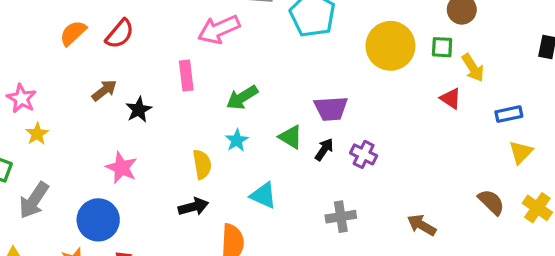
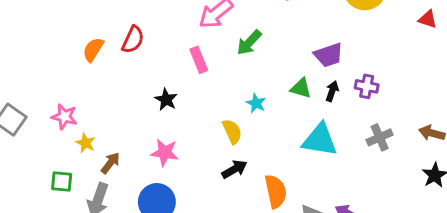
brown arrow: (104, 90) -> (110, 163), moved
green arrow: (242, 97) -> (249, 43), moved
cyan triangle: (263, 195) -> (320, 140), moved, size x1.5
gray cross: (341, 217) -> (380, 137), moved

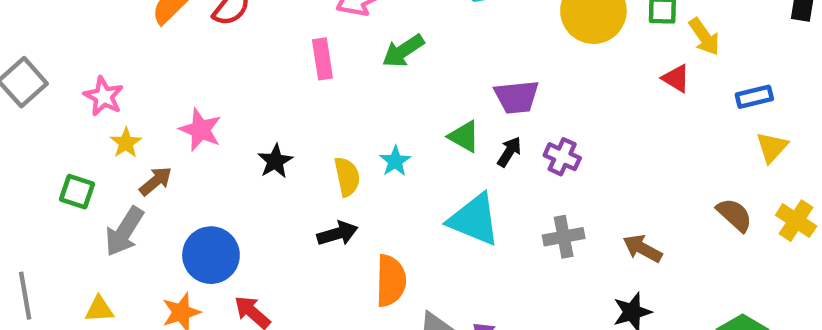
black star: (166, 100) -> (275, 161), moved
cyan star: (256, 103) -> (395, 161), moved
pink star: (165, 153) -> (200, 130), moved

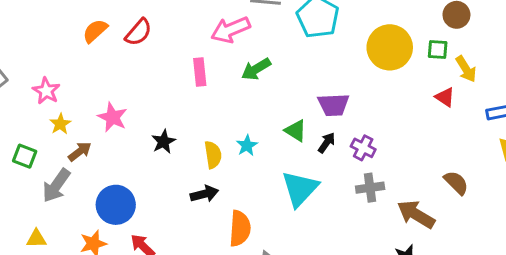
brown semicircle: (734, 215) -> (456, 183), moved
cyan triangle: (474, 220) -> (300, 189), turned 48
gray cross: (564, 237) -> (370, 188), moved
brown arrow: (642, 249) -> (416, 214), size x1.4

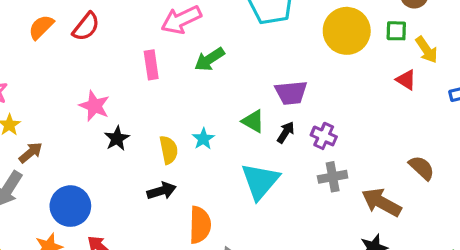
pink star: (113, 117) -> (94, 106), moved

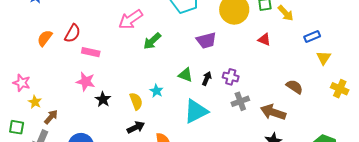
pink rectangle: (151, 65) -> (91, 52), moved, turned -60
red triangle: (406, 80) -> (264, 40), moved
purple trapezoid: (291, 93) -> (206, 40), moved
cyan triangle: (260, 181) -> (196, 111), turned 32

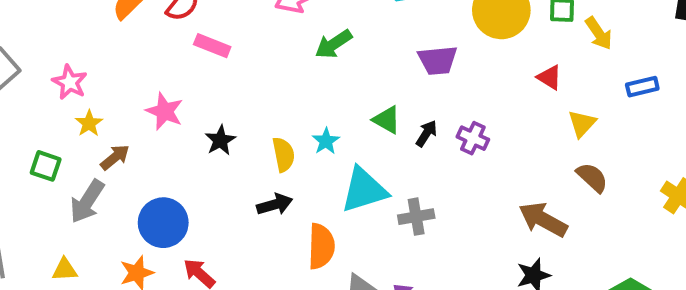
yellow triangle: (324, 58) -> (582, 124), moved
pink star: (86, 82) -> (165, 111), moved
gray cross: (240, 101) -> (416, 217), moved
cyan triangle: (196, 111) -> (364, 190), moved

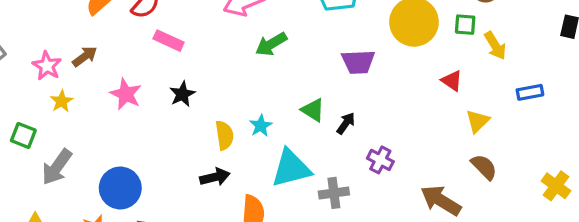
purple cross: (473, 138) -> (380, 160), moved
black star: (220, 140) -> (182, 94), moved
brown arrow: (115, 157) -> (85, 56), moved

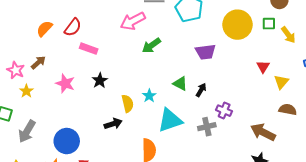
red triangle: (452, 81) -> (263, 67), moved, turned 32
brown semicircle: (484, 167) -> (288, 110), turned -30
black arrow: (215, 177) -> (113, 124), moved
gray cross: (334, 193) -> (207, 127), moved

